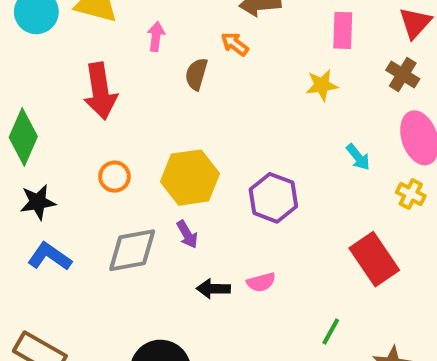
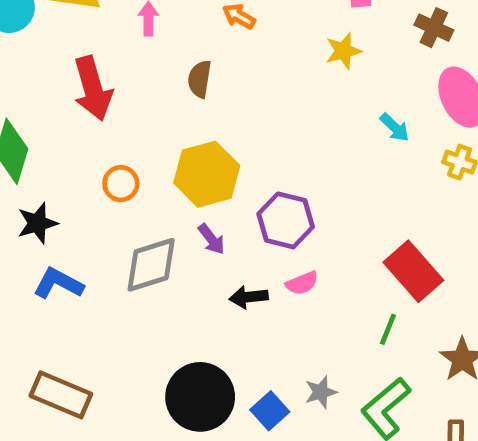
brown semicircle: (196, 74) -> (200, 79), moved
purple hexagon: (273, 198) -> (286, 220), moved
red rectangle: (374, 259) -> (413, 271), moved

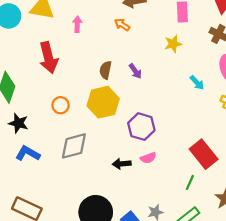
brown semicircle: (200, 79) -> (105, 70), moved
black star: (37, 223) -> (18, 123), turned 30
purple arrow: (211, 239) -> (135, 71), moved

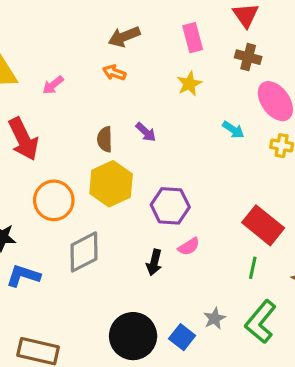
pink arrow: (77, 24) -> (53, 85), turned -119
orange circle: (60, 105) -> (54, 200), size x1.6
black arrow: (122, 164) -> (154, 262), turned -60

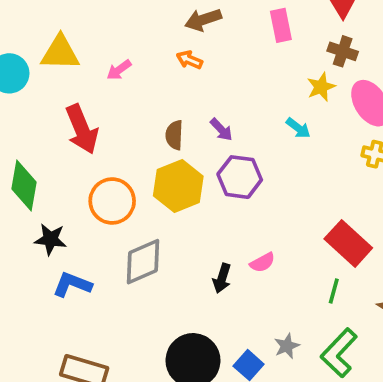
yellow star: (189, 84) -> (321, 87), moved
cyan arrow: (233, 130) -> (298, 128), moved
purple hexagon: (170, 206) -> (240, 177), moved

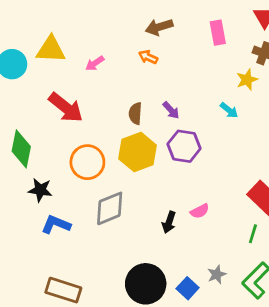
red arrow: (82, 129) -> (66, 107), turned -30

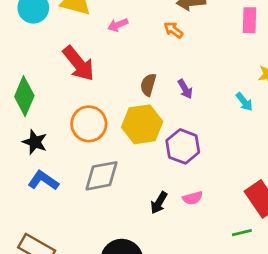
purple hexagon: (184, 146) -> (183, 146), moved
green line: (253, 234) -> (242, 233), turned 48

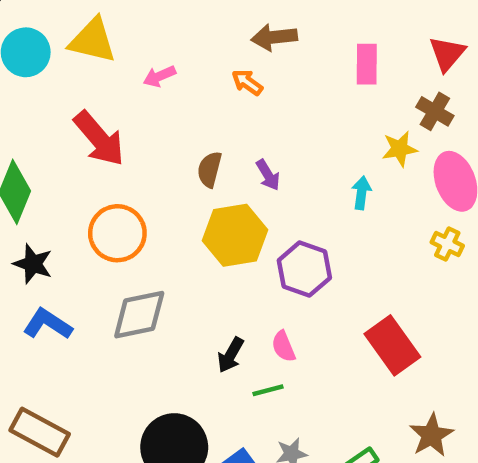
cyan arrow: (244, 102) -> (361, 193), turned -132
yellow hexagon: (142, 124) -> (235, 235), moved
purple hexagon: (183, 146) -> (304, 269), moved
pink semicircle: (193, 198) -> (283, 346), turned 84
green line: (242, 233) -> (268, 390), moved

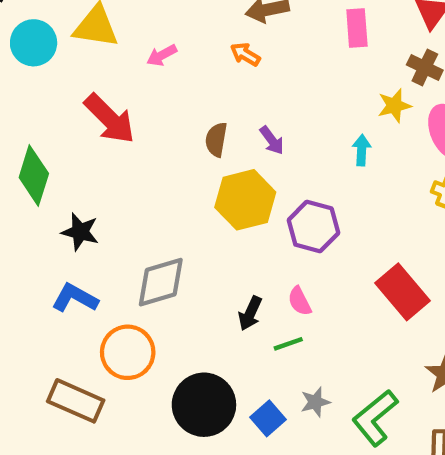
orange circle: (117, 233) -> (128, 352), moved
black star: (33, 264) -> (80, 232), moved

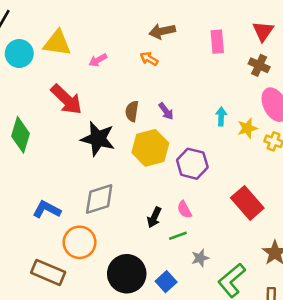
yellow star: (394, 106) -> (247, 128), moved
black star: (80, 232) -> (98, 139), moved, size x1.5
gray star: (315, 402) -> (200, 258), moved

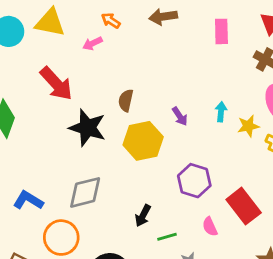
orange arrow: (149, 59) -> (111, 21), moved
purple arrow: (166, 111) -> (180, 116), moved
purple hexagon: (192, 164) -> (194, 181), moved
pink semicircle: (184, 210) -> (210, 227), moved

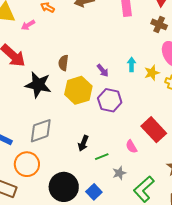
pink arrow: (92, 43) -> (28, 25), moved
purple hexagon: (194, 181) -> (110, 100), moved

